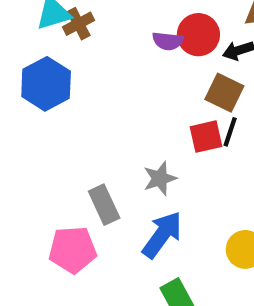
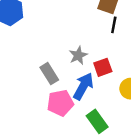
red square: (206, 137) -> (103, 67), moved
pink pentagon: (73, 250) -> (60, 103), moved

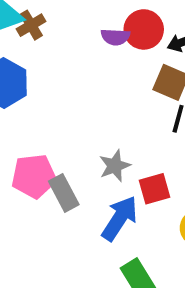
pink pentagon: (60, 103) -> (34, 176), moved

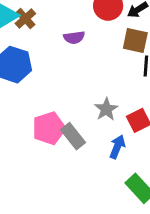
purple semicircle: (115, 37) -> (74, 37), moved
blue arrow: (120, 218) -> (117, 147), size x0.7

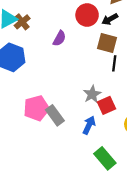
purple semicircle: (74, 37) -> (59, 38), turned -56
gray star: (106, 109) -> (92, 94), moved

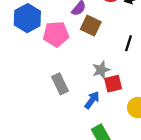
brown square: (107, 43) -> (91, 26), moved
pink pentagon: (36, 108) -> (56, 34), moved

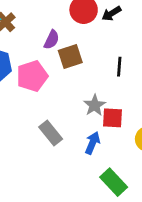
brown square: (91, 26) -> (70, 57), turned -30
red square: (113, 84) -> (112, 118), turned 30

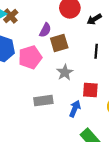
black arrow: (111, 14) -> (94, 19), moved
gray star: (95, 105) -> (65, 72), moved
gray rectangle: (51, 133) -> (43, 101), turned -60

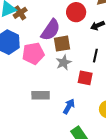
purple semicircle: (45, 30) -> (51, 30), size x1.6
gray star: (65, 72) -> (64, 63), moved
red square: (90, 90) -> (85, 78), moved

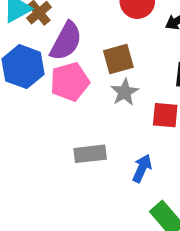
purple semicircle: (51, 30) -> (66, 41), moved

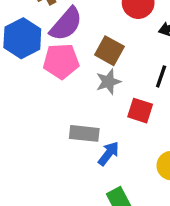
brown square: (118, 59) -> (109, 51), turned 32
gray rectangle: (90, 154) -> (84, 133), moved

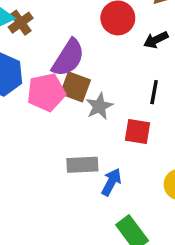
purple semicircle: (66, 24) -> (68, 58), moved
brown square: (109, 51) -> (75, 87), moved

